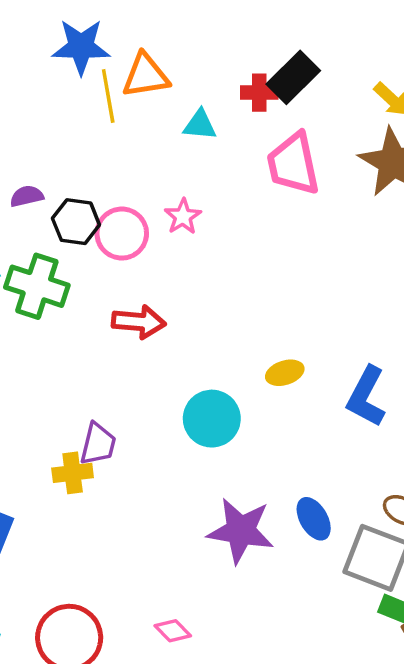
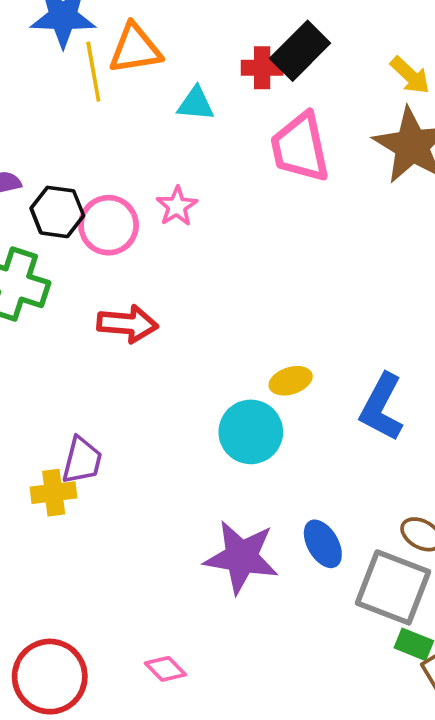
cyan circle: (212, 419) -> (251, 432), moved

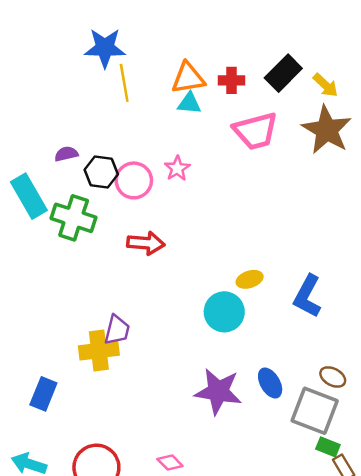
orange triangle: (135, 49) -> (188, 78), moved
black rectangle: (300, 51) -> (283, 73), moved
pink trapezoid: (300, 147) -> (256, 131), turned -93
yellow cross: (54, 493) -> (99, 350), size x1.4

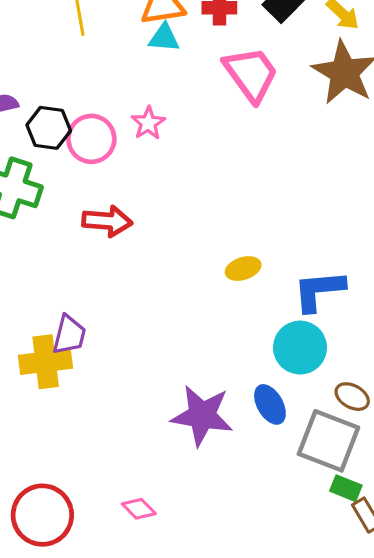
pink trapezoid: (256, 131) -> (251, 74), turned -111
blue L-shape: (307, 296) -> (319, 291), turned 57
cyan circle: (224, 312) -> (300, 348), moved

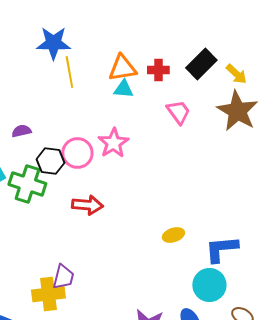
pink trapezoid: (251, 74) -> (178, 112), size x0.7
pink star: (148, 123) -> (113, 143), size x1.4
black hexagon: (49, 128) -> (50, 161), moved

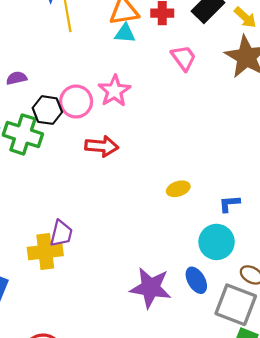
red arrow: (87, 205) -> (102, 146), moved
blue L-shape: (221, 249) -> (229, 204), size x0.6

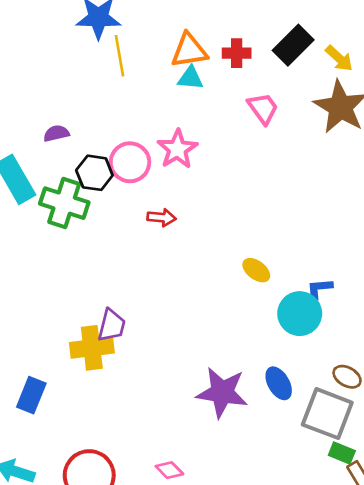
red arrow: (102, 146) -> (162, 218), size x0.7
yellow ellipse: (178, 189) -> (256, 270), turned 55
cyan circle: (217, 242) -> (300, 314), moved

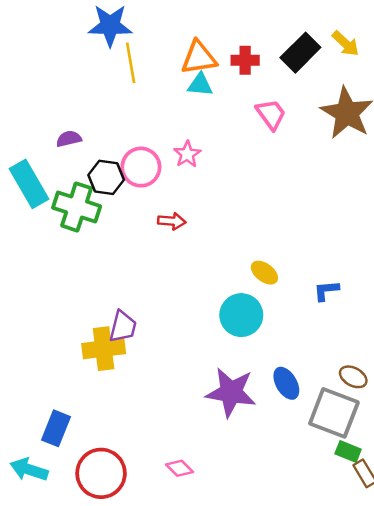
yellow arrow: (339, 58) -> (346, 44), moved
pink star: (177, 149) -> (187, 154), size x0.7
cyan circle: (300, 314) -> (241, 315), moved
blue rectangle: (31, 395) -> (56, 428), moved

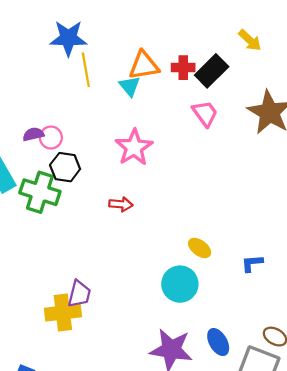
yellow arrow: (346, 44) -> (250, 40), moved
black rectangle: (300, 53) -> (212, 71), moved
cyan triangle: (200, 85) -> (130, 86), moved, turned 45
pink star: (187, 154) -> (134, 147), size x1.6
pink circle: (141, 167) -> (51, 138), moved, size x0.7

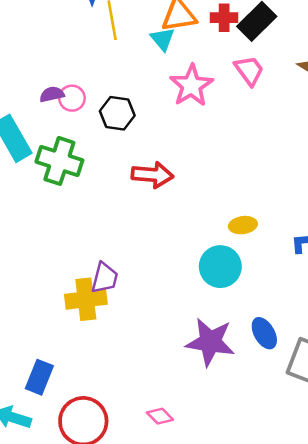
pink star: (134, 147) -> (191, 86), moved
black hexagon: (65, 167) -> (117, 113), moved
red arrow: (121, 204) -> (152, 175), size x1.5
yellow ellipse: (200, 248) -> (243, 225), turned -45

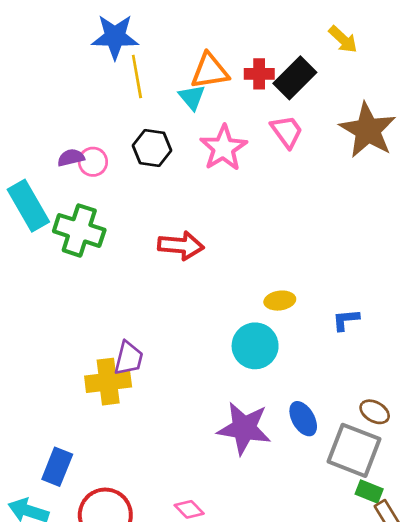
black hexagon: (117, 113) -> (152, 148), moved

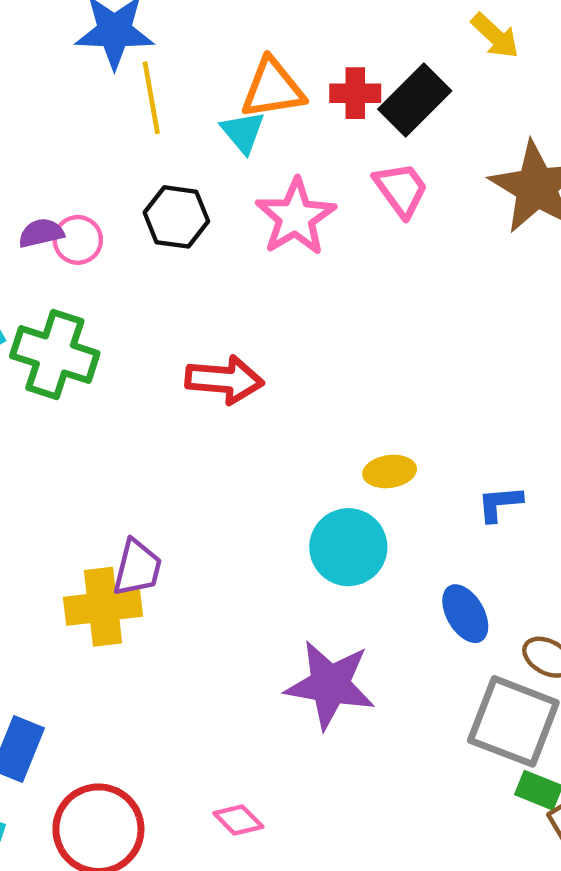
blue ellipse: (303, 419) -> (465, 614), moved

